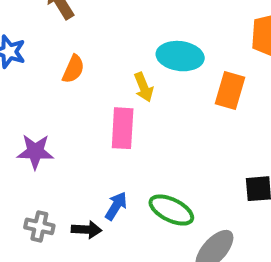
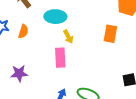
cyan ellipse: (180, 56) -> (55, 17), moved
orange semicircle: (73, 69) -> (23, 31), moved

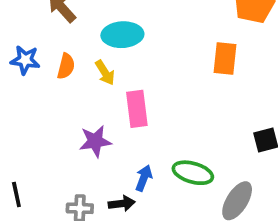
yellow arrow: (68, 37) -> (105, 73), moved
purple star: (19, 73) -> (95, 141), moved

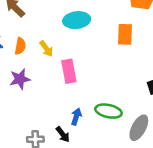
cyan ellipse: (122, 35) -> (77, 20), moved
purple star: (95, 141) -> (20, 79), moved
black arrow: (122, 204) -> (63, 134), turned 63

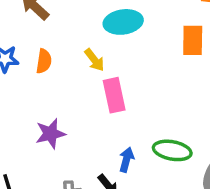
yellow arrow: (46, 49) -> (94, 60), moved
purple star: (20, 79) -> (50, 134), moved

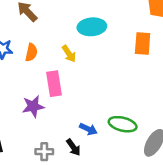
pink rectangle: (114, 95) -> (54, 84), moved
blue arrow: (126, 160) -> (88, 129), turned 96

